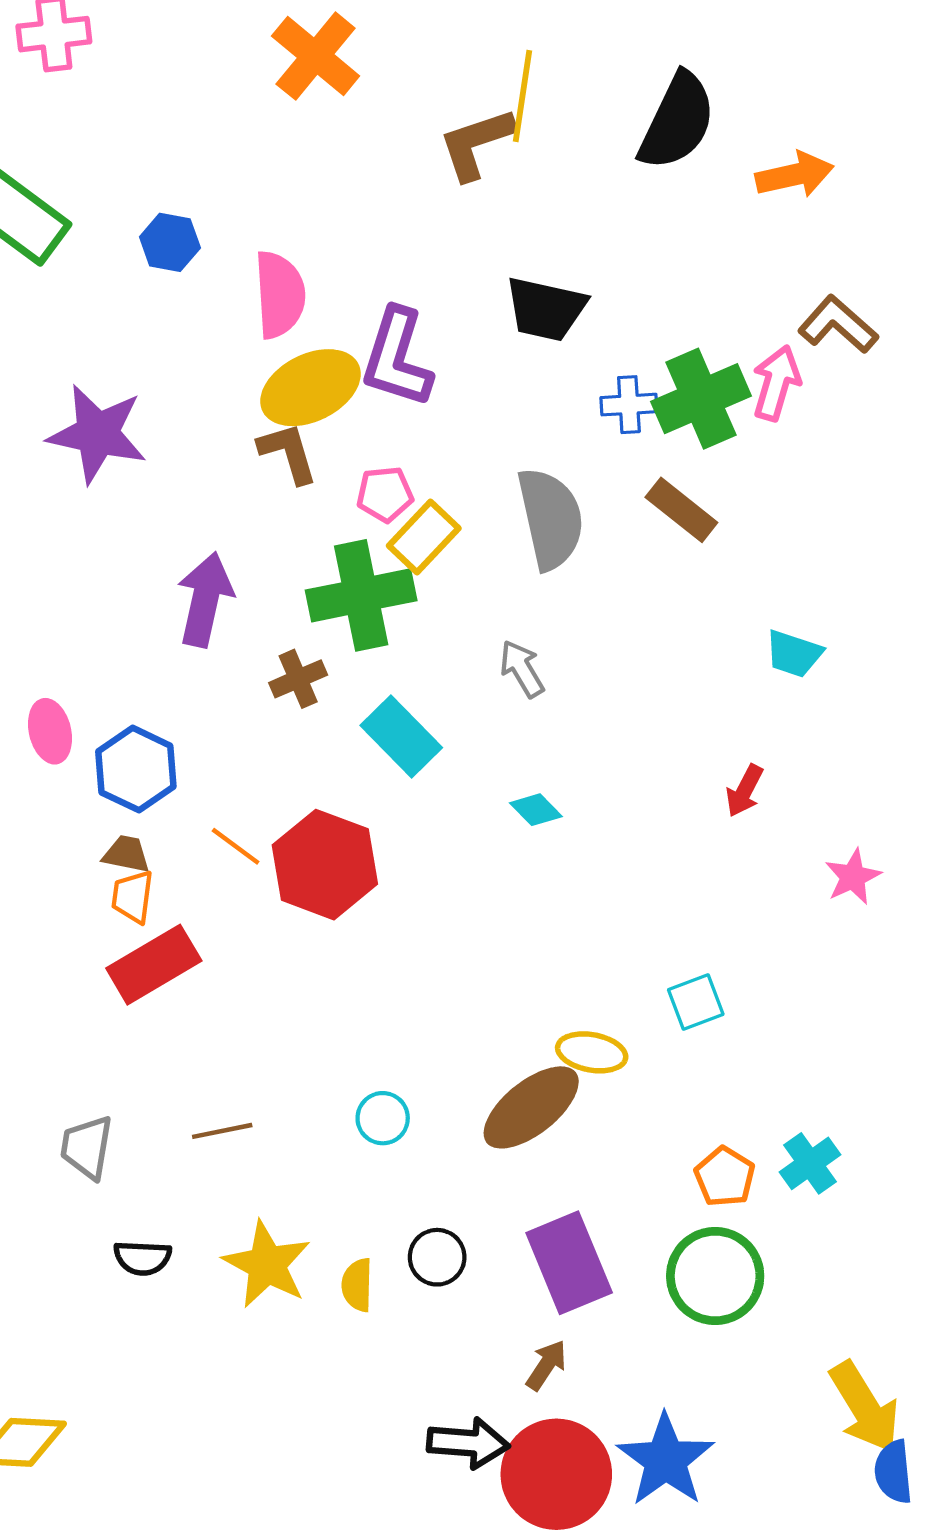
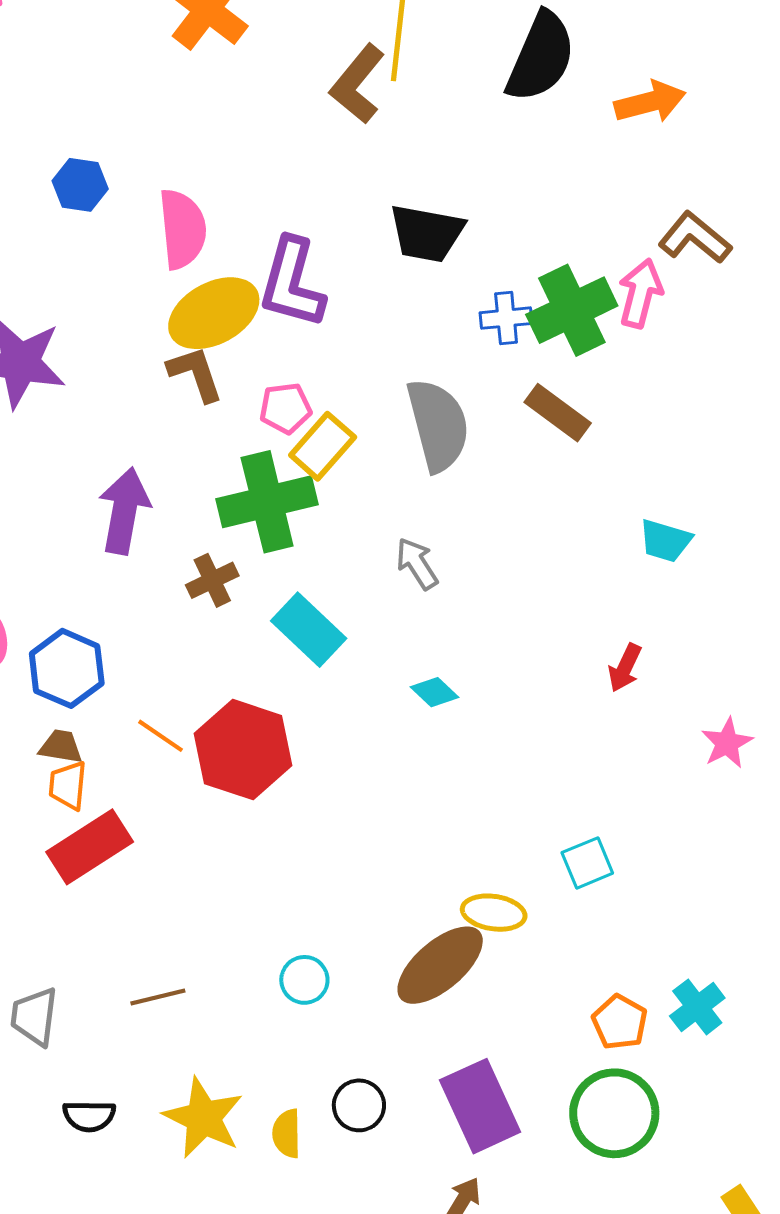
brown L-shape: (476, 144) -> (357, 84), turned -30

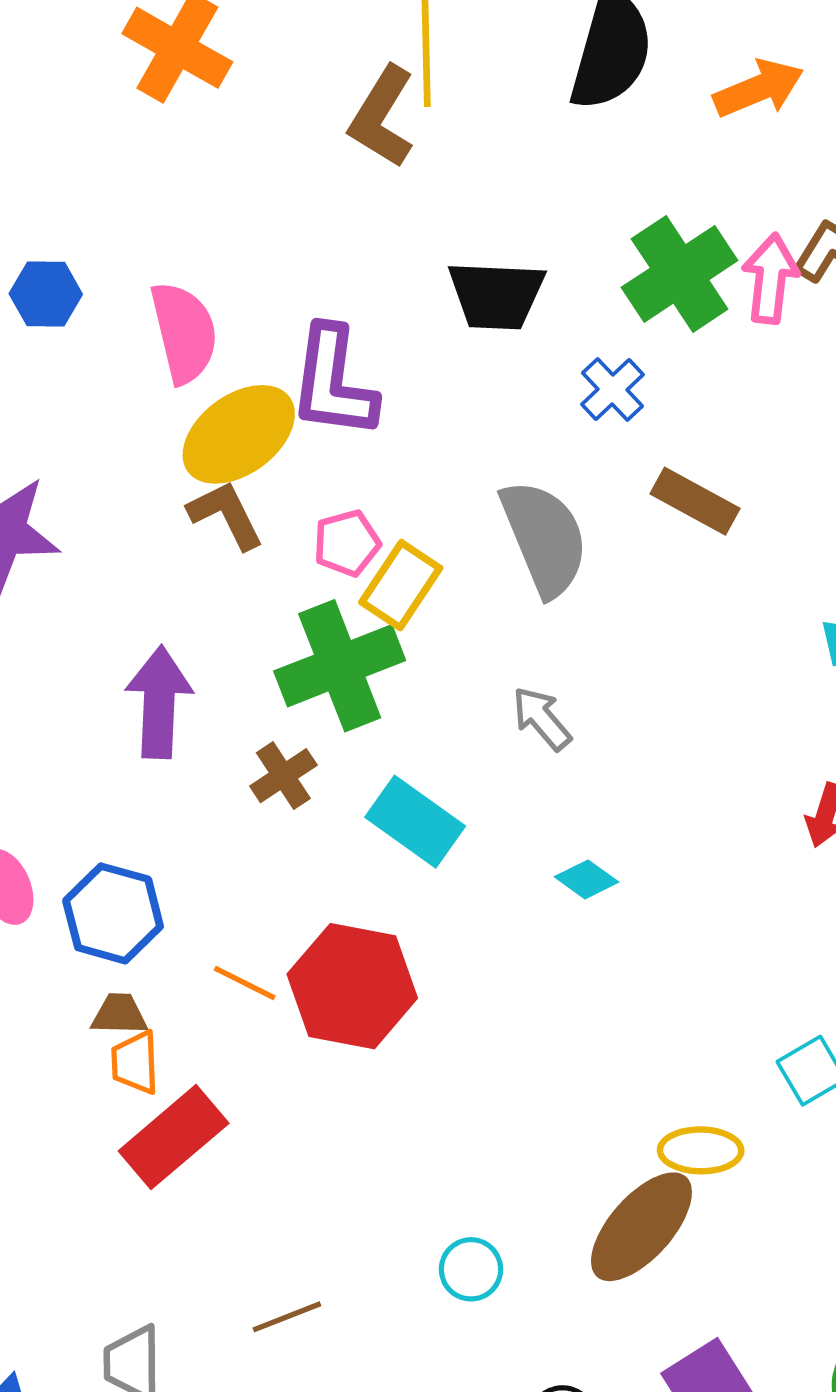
pink arrow: (640, 293) -> (770, 278), moved
green cross: (572, 310) -> (680, 274), moved
blue cross: (506, 318) -> (613, 389), turned -30

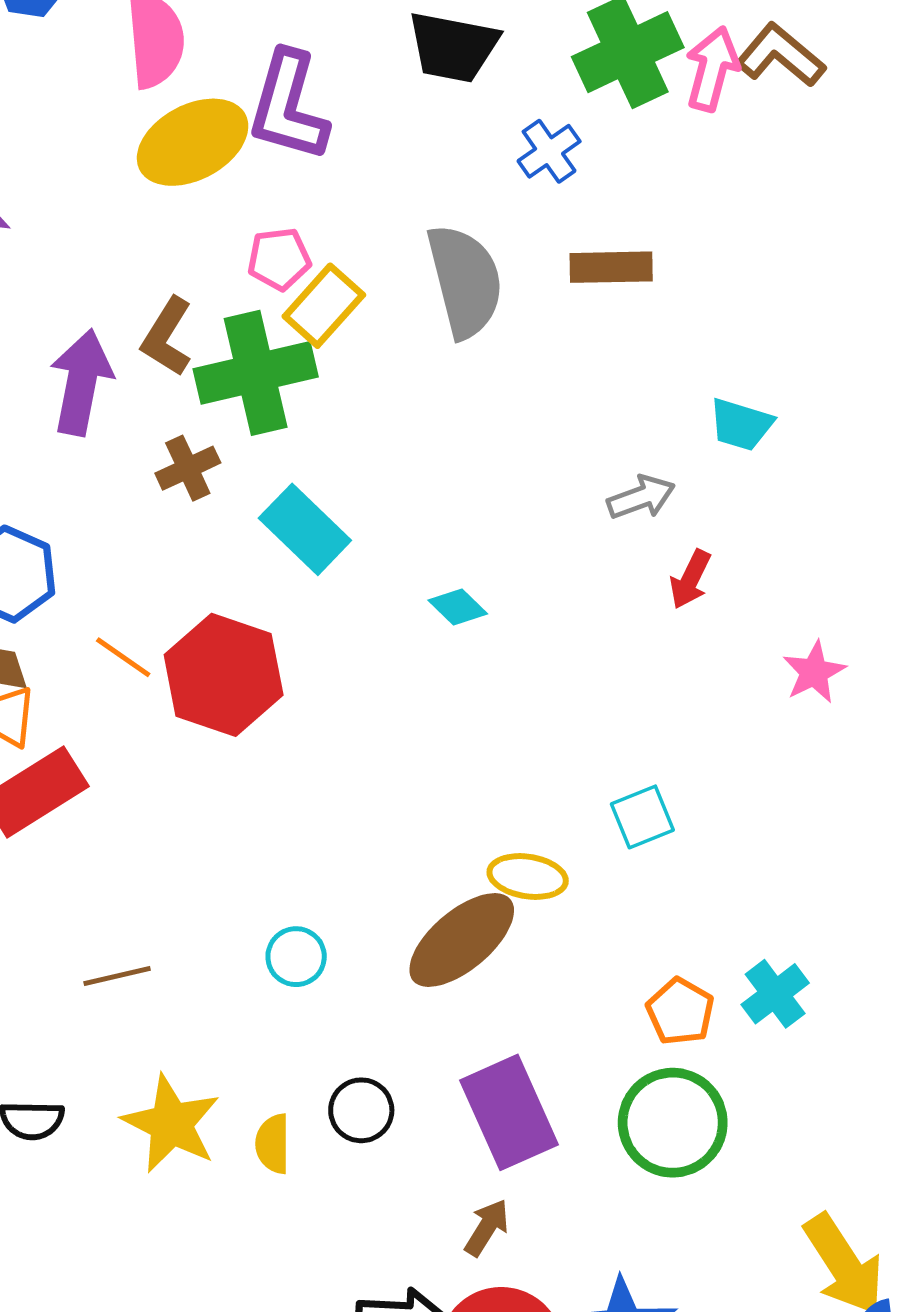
brown rectangle: (695, 501) -> (611, 267), turned -38
brown L-shape: (226, 515) -> (167, 337), moved, turned -130
gray arrow: (542, 718) -> (641, 497), moved, turned 102

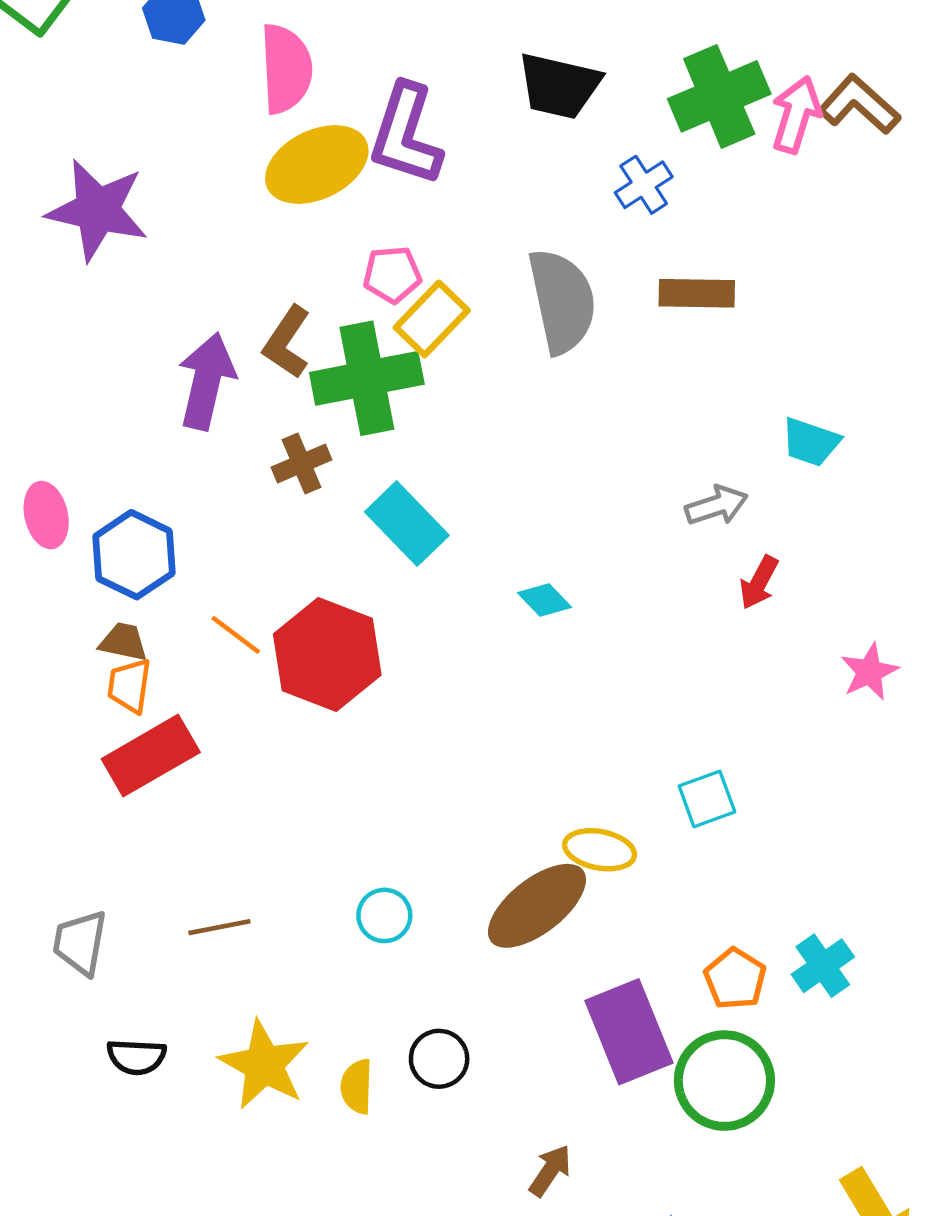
purple rectangle: (509, 1112) -> (629, 1032), moved

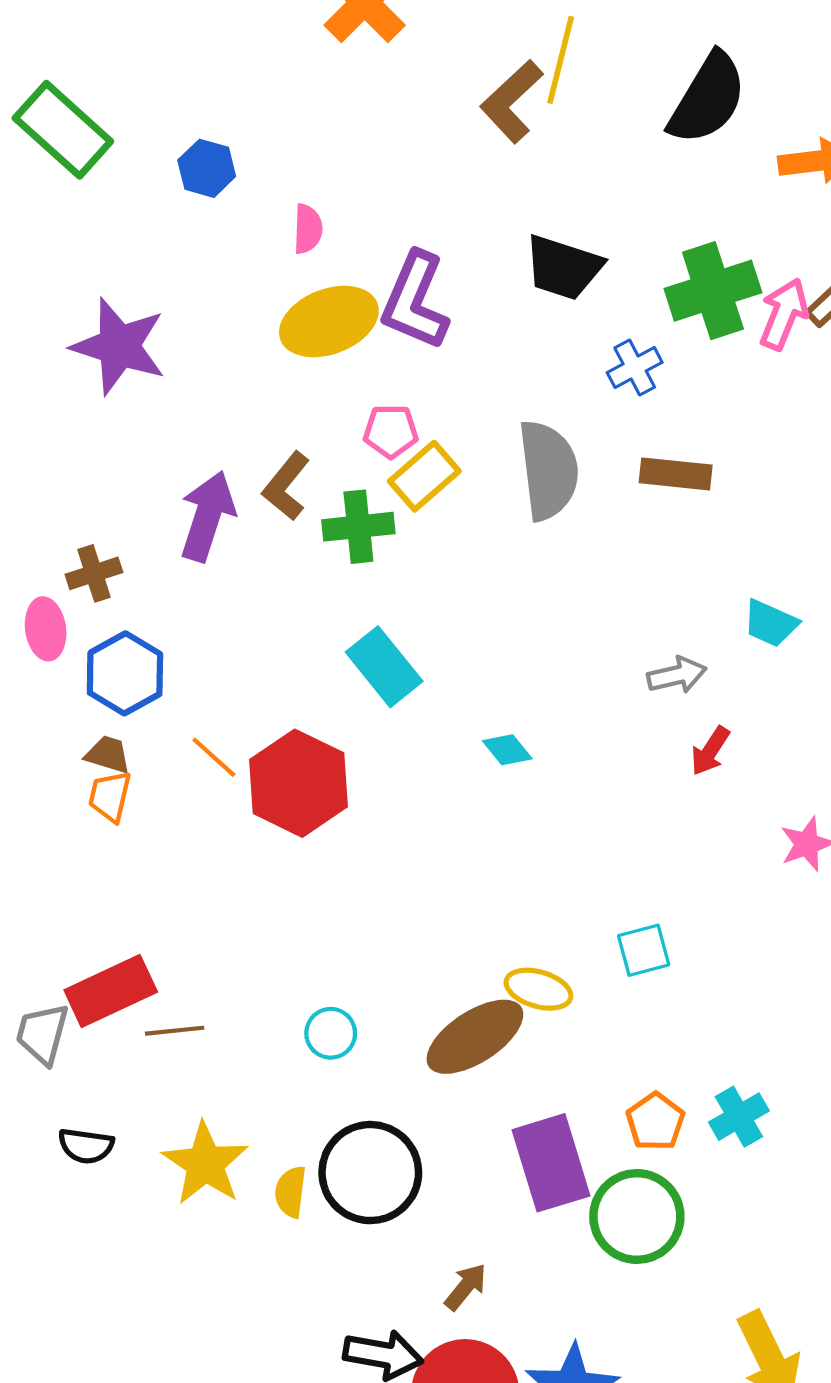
pink semicircle: (286, 69) -> (308, 229), size x0.6
green cross: (367, 378) -> (358, 527), size x0.7
brown cross: (301, 463) -> (94, 573), moved
red rectangle: (151, 756) -> (111, 991), moved
black circle: (439, 1059) -> (370, 1173), size x1.8

